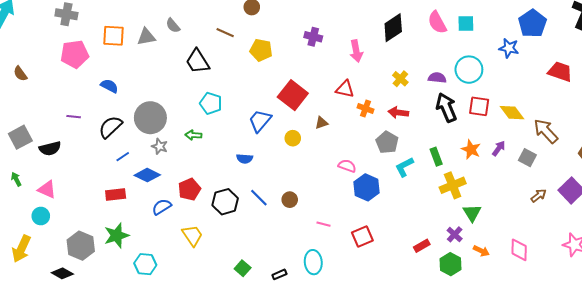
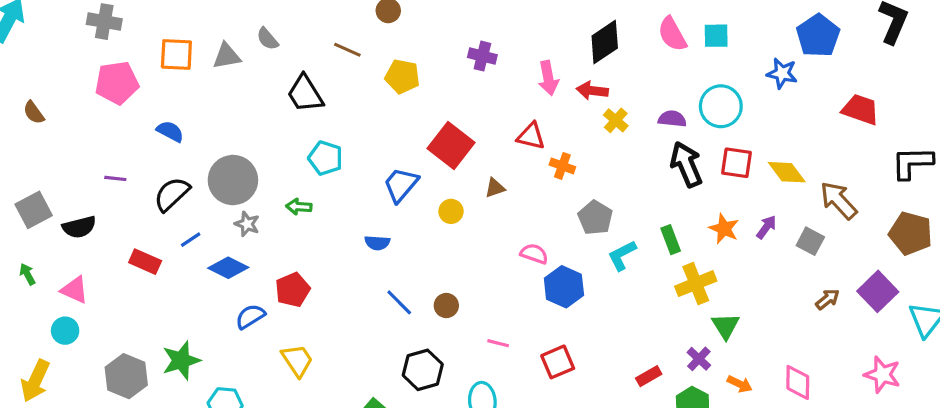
red arrow: (398, 113) -> (592, 91), moved
red rectangle: (116, 195) -> (145, 262), moved, turned 30
black hexagon: (225, 202) -> (423, 370), moved

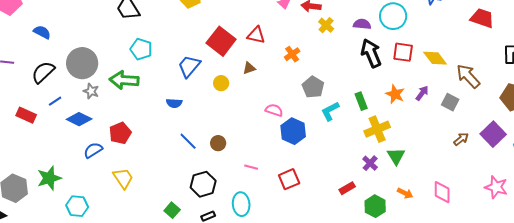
red triangle: (531, 136) -> (256, 35), moved
orange cross: (562, 166) -> (292, 54), turned 35
green arrow: (299, 207) -> (124, 80), size x1.8
purple cross: (699, 359) -> (370, 163), moved

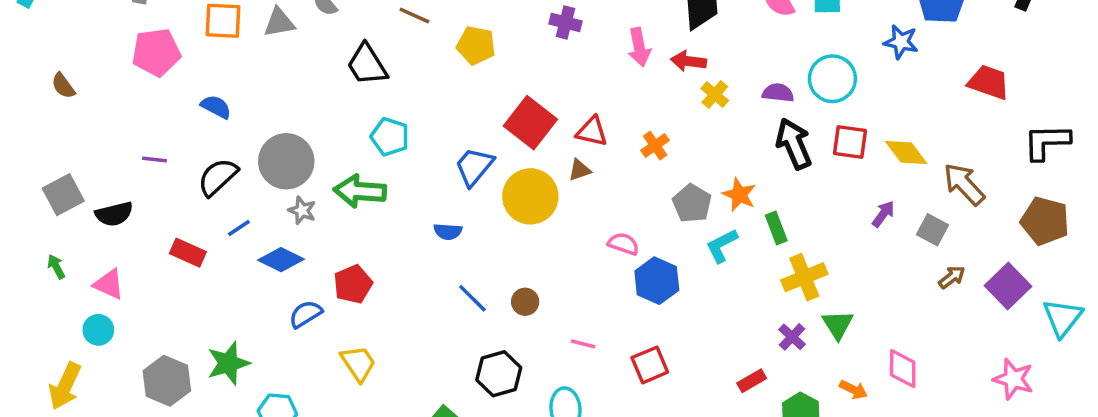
red triangle: (256, 35) -> (592, 131), moved
yellow circle: (221, 83) -> (530, 196), size x2.0
orange star: (395, 94) -> (739, 195), moved
brown arrow: (461, 139) -> (952, 277), moved
pink diamond: (442, 192) -> (903, 368), moved

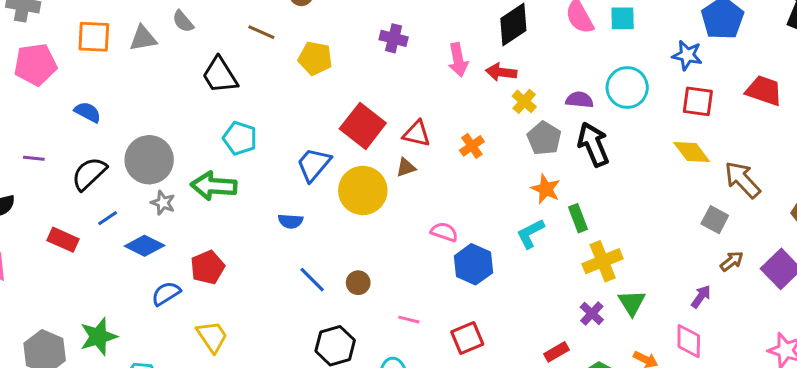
red square: (850, 142) -> (698, 101), moved
gray pentagon: (692, 203) -> (544, 138), moved
purple arrow: (883, 214) -> (701, 297), moved

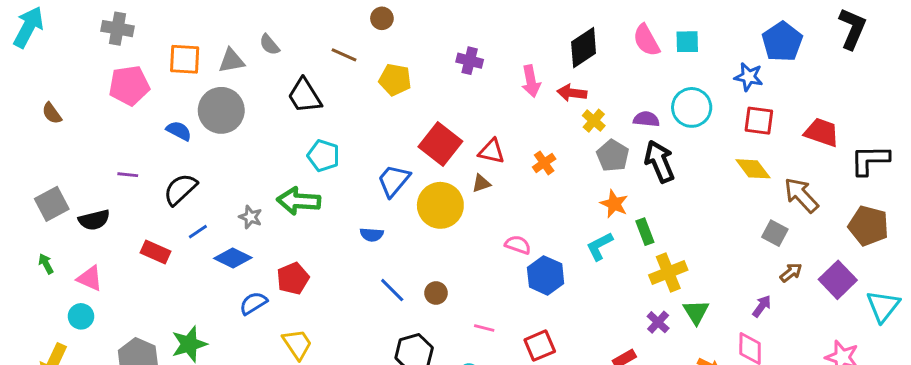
red trapezoid: (764, 91) -> (822, 132), moved
gray circle: (149, 160) -> (221, 110), moved

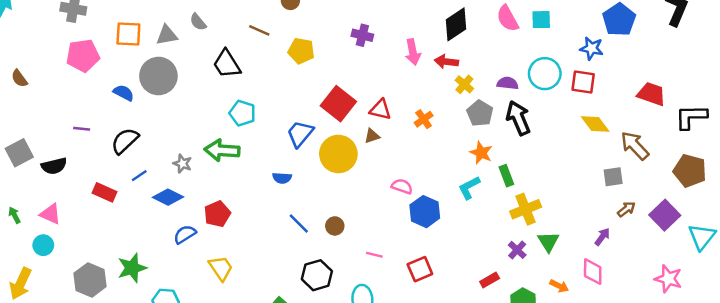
red square: (759, 121) -> (583, 82), moved
gray square: (775, 233) -> (613, 177), turned -36
green arrow: (46, 264) -> (14, 215), moved

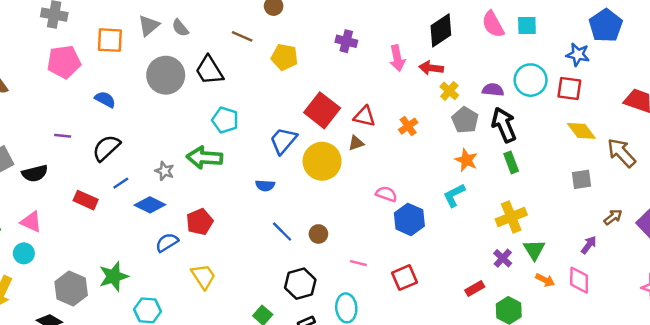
gray triangle: (167, 35) -> (149, 25), moved, turned -30
gray circle: (158, 76) -> (166, 75), moved
green rectangle: (506, 176) -> (511, 162), moved
gray square: (613, 177) -> (581, 179), moved
orange arrow: (559, 286) -> (545, 280), moved

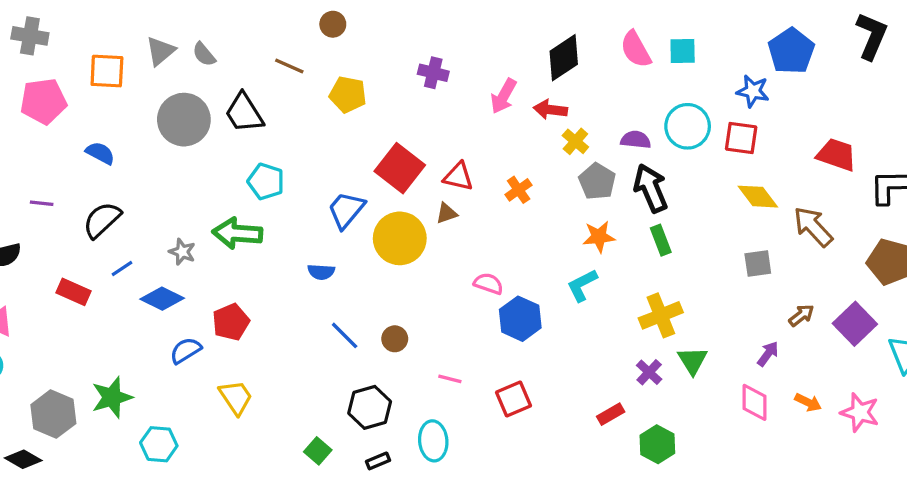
pink arrow: (397, 58) -> (503, 96), turned 40
orange star: (466, 160) -> (599, 237), turned -30
orange arrow: (545, 280) -> (808, 402), moved

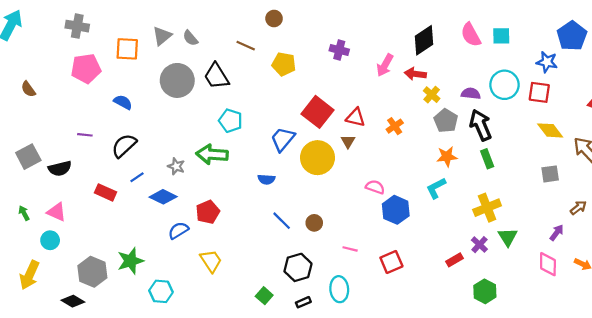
brown triangle: (447, 213) -> (348, 141), turned -40
red rectangle: (611, 414) -> (454, 260), moved

